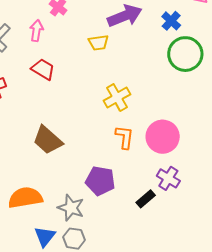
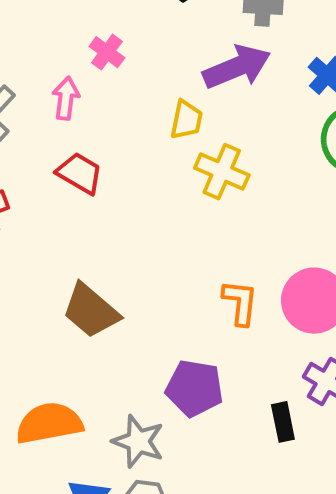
yellow trapezoid: (98, 43) -> (186, 120), turned -70
yellow cross: (117, 98) -> (222, 172), moved, turned -36
black rectangle: (146, 199) -> (283, 422), turned -60

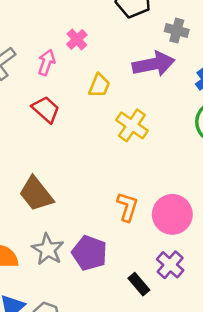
yellow trapezoid: (186, 120) -> (99, 85), moved
black rectangle: (283, 422) -> (139, 284), turned -40
gray star: (138, 441) -> (48, 249), moved

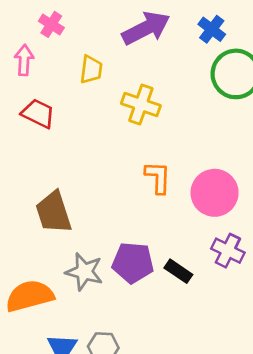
brown trapezoid: (36, 194) -> (54, 212), turned 36
orange L-shape: (127, 207) -> (158, 177), moved
black rectangle: (139, 284) -> (178, 271), moved

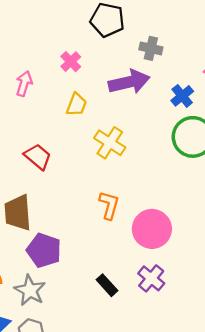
pink cross: (51, 24) -> (71, 62), moved
red trapezoid: (38, 113) -> (38, 157), moved
purple pentagon: (133, 263) -> (44, 250), moved
gray star: (84, 272) -> (30, 290), moved

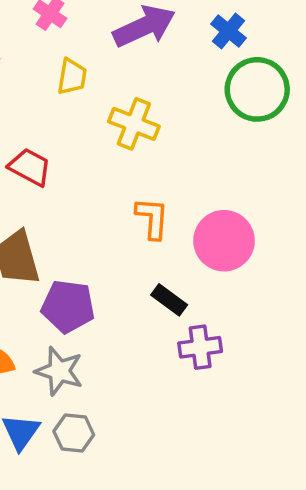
purple cross: (151, 278) -> (200, 347), moved, turned -36
black rectangle: (107, 285) -> (169, 300), moved

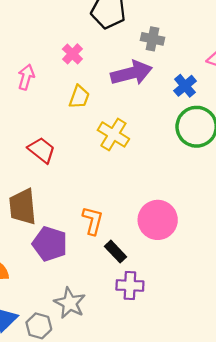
orange L-shape: (152, 218) -> (93, 221), moved
gray star: (59, 371) -> (70, 303), moved

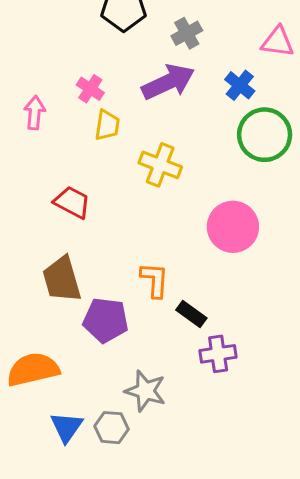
gray cross: (153, 39) -> (187, 33), turned -30
pink cross: (72, 54) -> (90, 89), moved
pink circle: (158, 220) -> (233, 227), moved

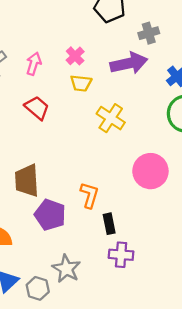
yellow trapezoid: (107, 125) -> (81, 83), turned 75
red trapezoid: (72, 202) -> (37, 108), moved
black rectangle: (191, 314) -> (109, 224), turned 30

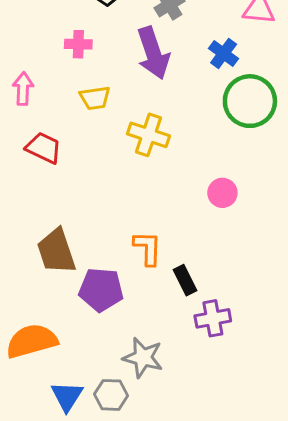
pink cross: (75, 56) -> (78, 44), moved, turned -30
purple arrow: (129, 63) -> (153, 53), turned 99
pink circle: (150, 171) -> (222, 193), size x0.6

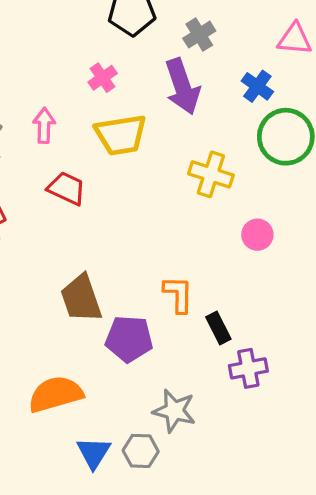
pink cross: (78, 44) -> (103, 78), turned -36
yellow trapezoid: (95, 98) -> (121, 135), size x1.6
yellow cross: (149, 135) -> (211, 174), moved

